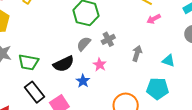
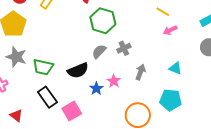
gray arrow: (137, 53) -> (140, 72), moved
cyan triangle: (168, 61) -> (175, 68), moved
pink star: (100, 65) -> (114, 81), moved

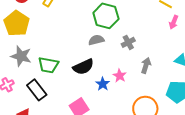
pink arrow: (170, 30) -> (174, 22), turned -40
gray semicircle: (99, 51) -> (96, 40), moved, turned 35
black rectangle: (47, 97) -> (37, 90), moved

